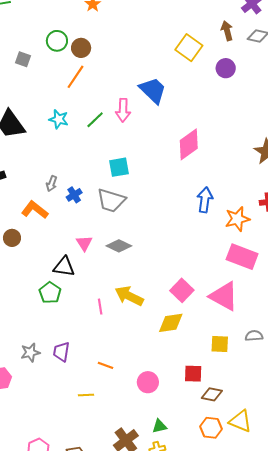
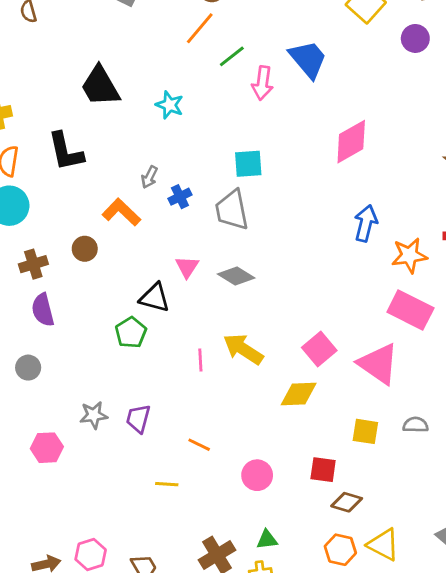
cyan star: (59, 119) -> (170, 105), moved
green line: (95, 120) -> (232, 56), moved
gray trapezoid: (111, 200) -> (232, 210), turned 56

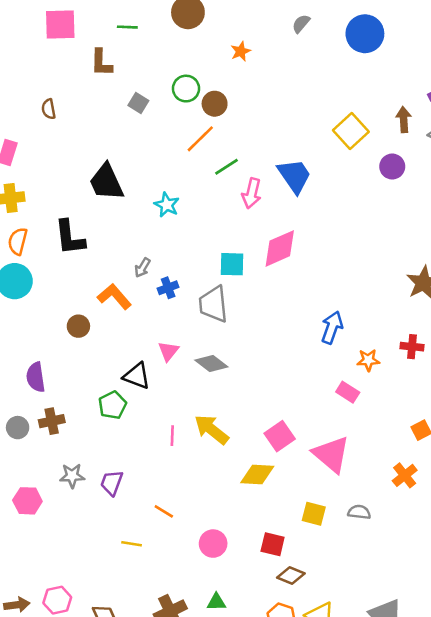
pink diamond: (351, 142) -> (280, 248), moved
orange star: (409, 255) -> (368, 360), size x0.7
brown cross: (33, 264) -> (52, 421), moved
pink rectangle: (410, 310) -> (348, 392), moved, size x0.6

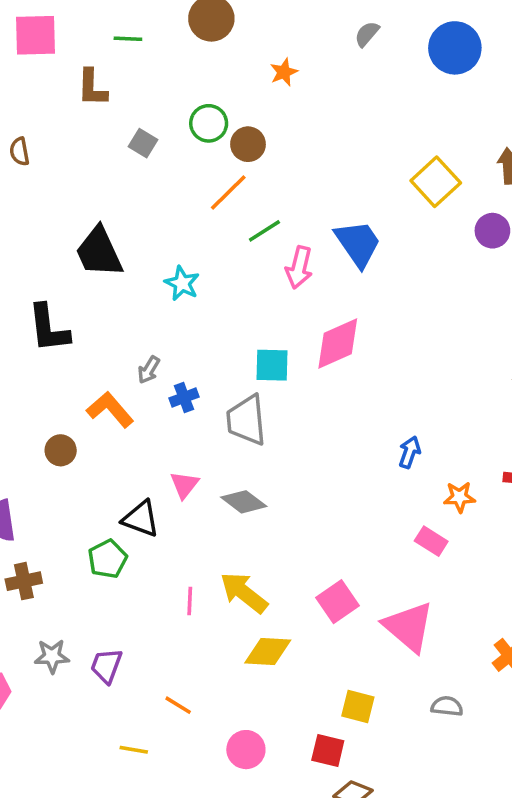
blue arrow: (332, 328) -> (410, 452), size x0.7
yellow diamond: (257, 474) -> (268, 651), moved
yellow square: (314, 514) -> (358, 707), moved

